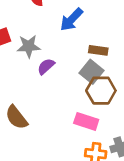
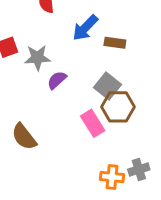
brown rectangle: (98, 50) -> (115, 43), moved
pink rectangle: (86, 121) -> (93, 123), moved, turned 40

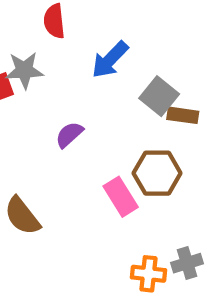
brown rectangle: (115, 43) -> (183, 115), moved
gray star: (37, 58) -> (24, 70), moved
gray square: (108, 86) -> (159, 96), moved

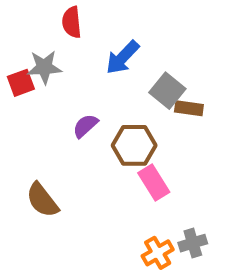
brown hexagon: (157, 173) -> (134, 145), moved
pink rectangle: (121, 197) -> (154, 182), moved
orange cross: (148, 274) -> (158, 253), turned -36

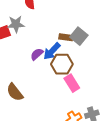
blue arrow: (122, 57) -> (52, 51), moved
brown rectangle: (189, 108) -> (66, 37), moved

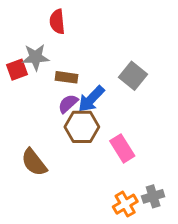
brown rectangle: (66, 37) -> (66, 77), moved
brown hexagon: (62, 64) -> (82, 127), moved

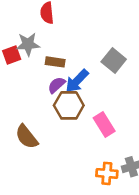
orange cross: (125, 204) -> (107, 173), turned 35

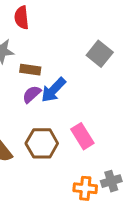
gray square: (114, 61) -> (100, 54), moved
brown hexagon: (69, 105) -> (42, 143), moved

